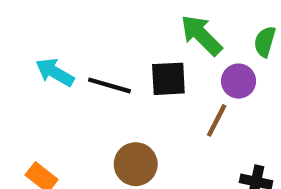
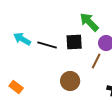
brown circle: (136, 164) -> (70, 81), moved

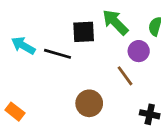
black square: (74, 42) -> (84, 32), moved
brown line: (96, 61) -> (125, 76), turned -63

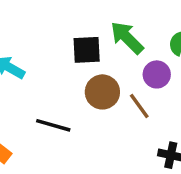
black line: (58, 54) -> (53, 125), moved
brown circle: (89, 103) -> (102, 92), moved

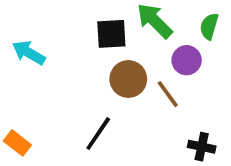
black line: (53, 125) -> (98, 134), moved, turned -72

